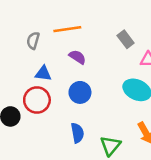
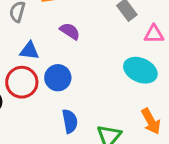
blue circle: (80, 92) -> (58, 78), moved

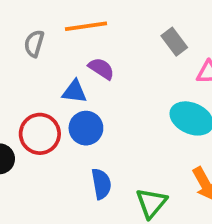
blue triangle: (29, 51) -> (74, 92), moved

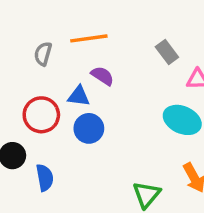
red circle: (40, 134) -> (41, 115), moved
blue semicircle: (101, 184) -> (45, 178), moved

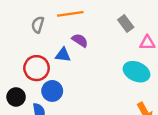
blue circle: (89, 128) -> (52, 91), moved

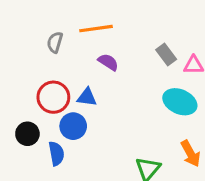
gray rectangle: (126, 24) -> (166, 54), moved
blue triangle: (63, 55) -> (87, 97), moved

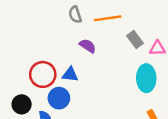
orange line: (96, 29) -> (108, 18), moved
gray semicircle: (55, 42) -> (75, 15), moved, turned -35
cyan ellipse: (180, 102) -> (146, 78), turned 65

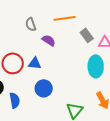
gray semicircle: (75, 15) -> (31, 24), moved
blue circle: (59, 98) -> (44, 88), moved

